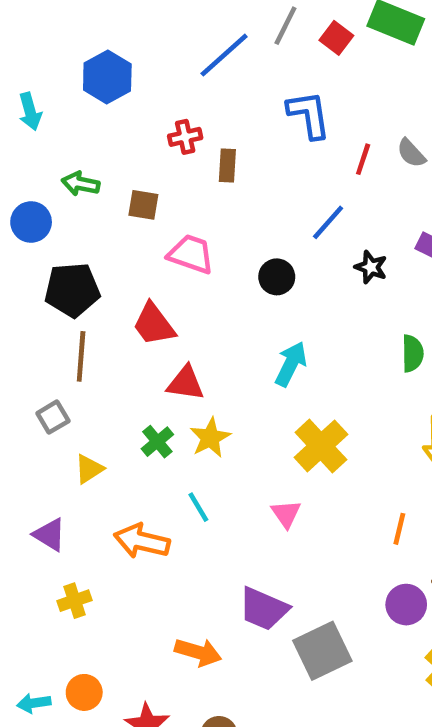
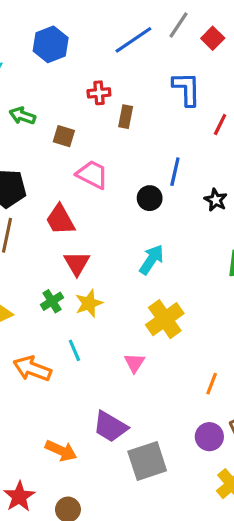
blue line: (328, 222) -> (175, 172), moved, turned -36
red triangle: (186, 383) -> (77, 263), turned 44

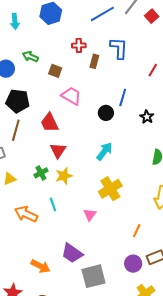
blue L-shape: (187, 89) -> (119, 48), moved

